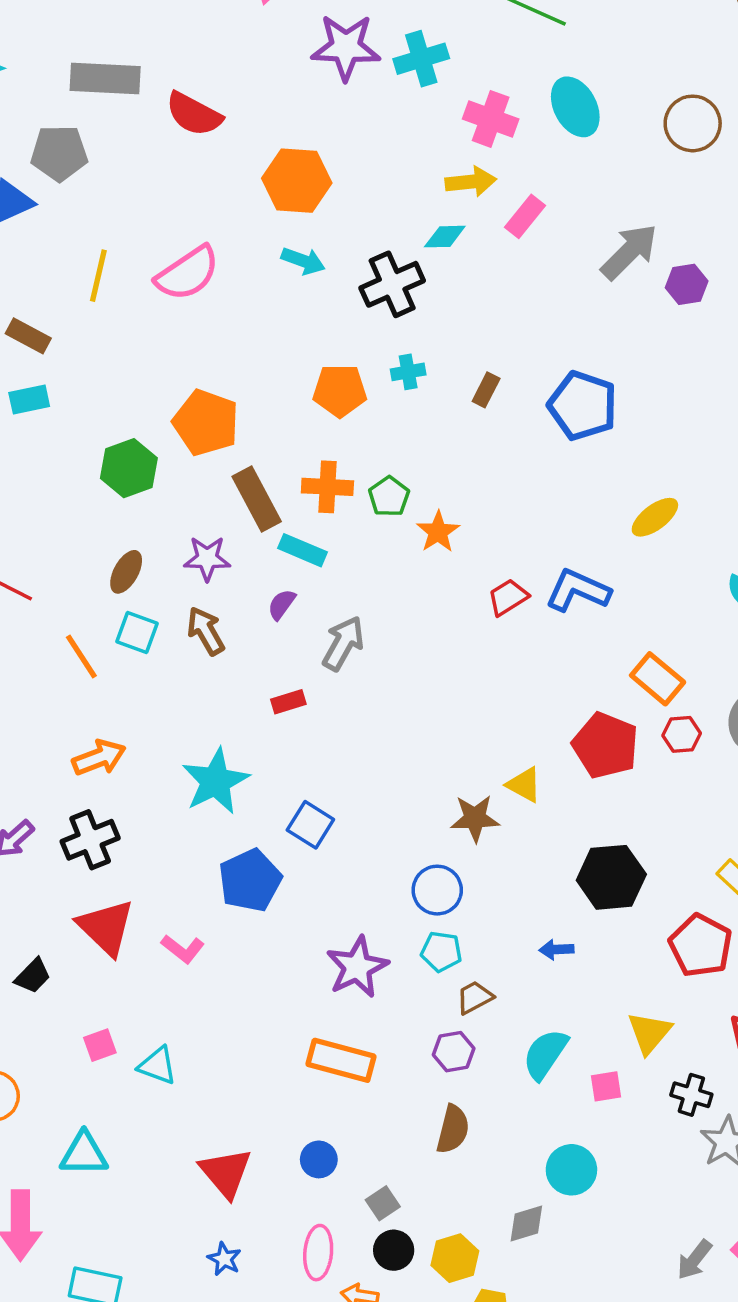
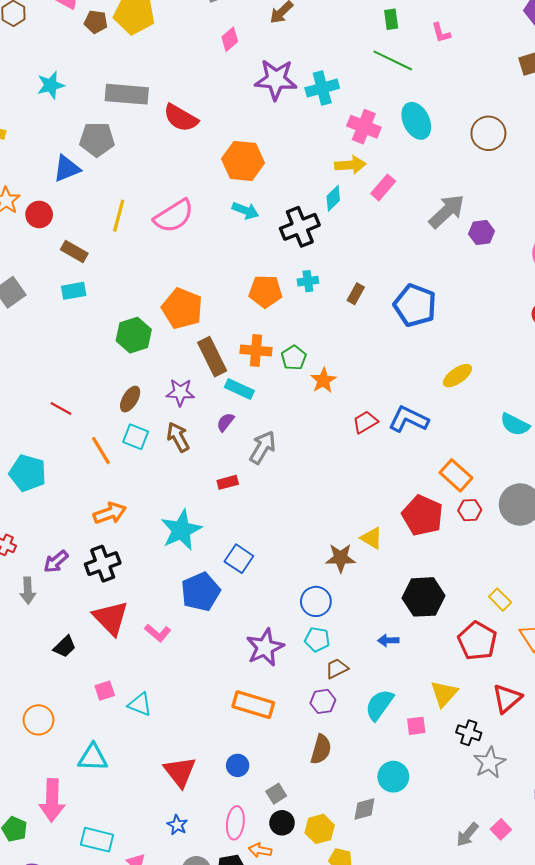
cyan diamond: (445, 237) -> (333, 198), turned -45

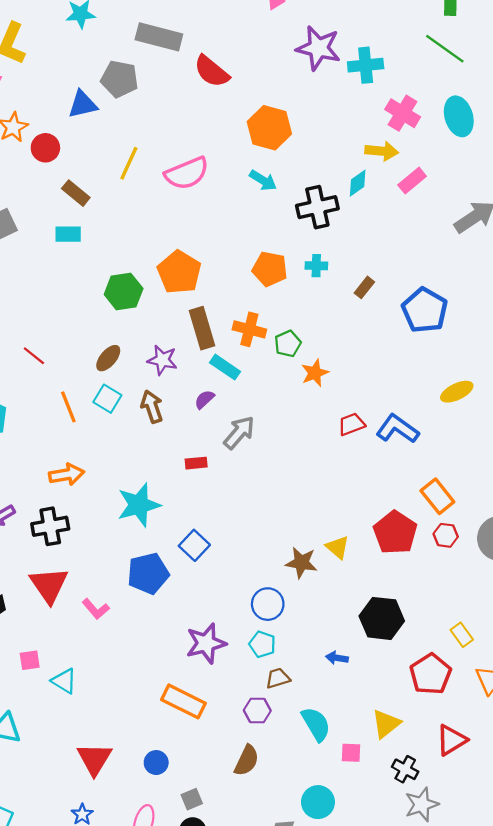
cyan semicircle: (379, 705) -> (316, 724), turned 104

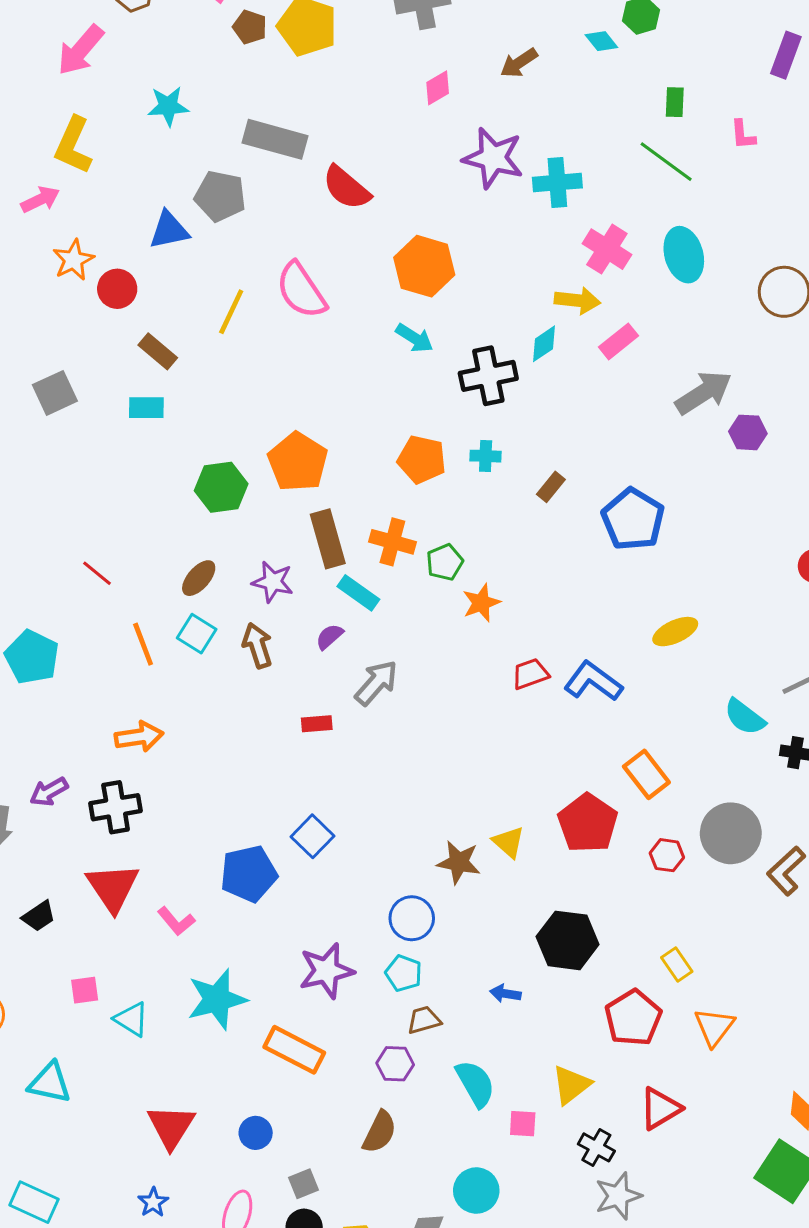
pink semicircle: (187, 173) -> (301, 290), moved, turned 78
cyan star: (139, 505) -> (217, 999), moved
red hexagon: (446, 535) -> (667, 855), moved

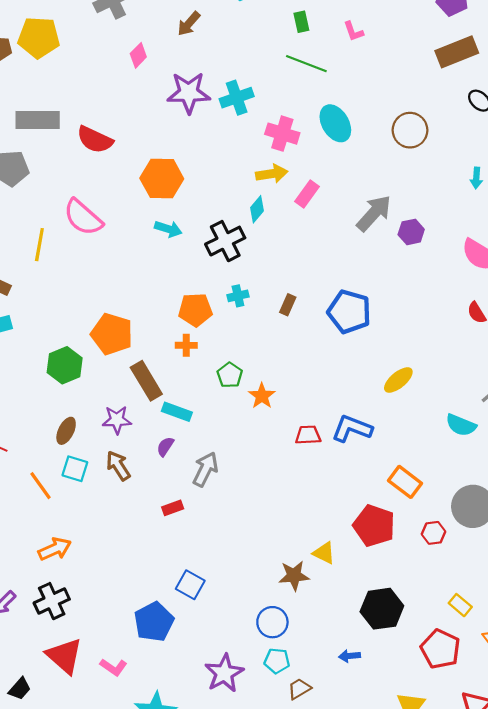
orange cross: (392, 542) -> (186, 345), moved, size x0.7
red trapezoid: (530, 674) -> (308, 435), turned 32

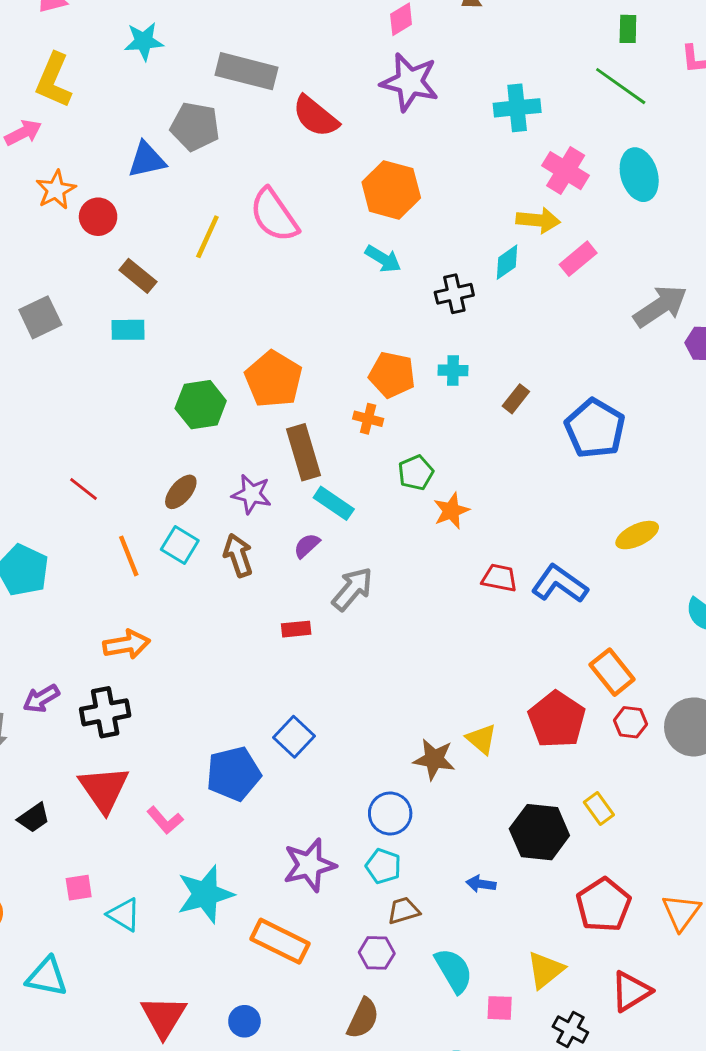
purple star: (189, 93) -> (410, 82), moved
black cross: (225, 241) -> (454, 294), size x0.7
red hexagon: (434, 533) -> (630, 722), moved
yellow rectangle: (460, 605) -> (599, 809), moved

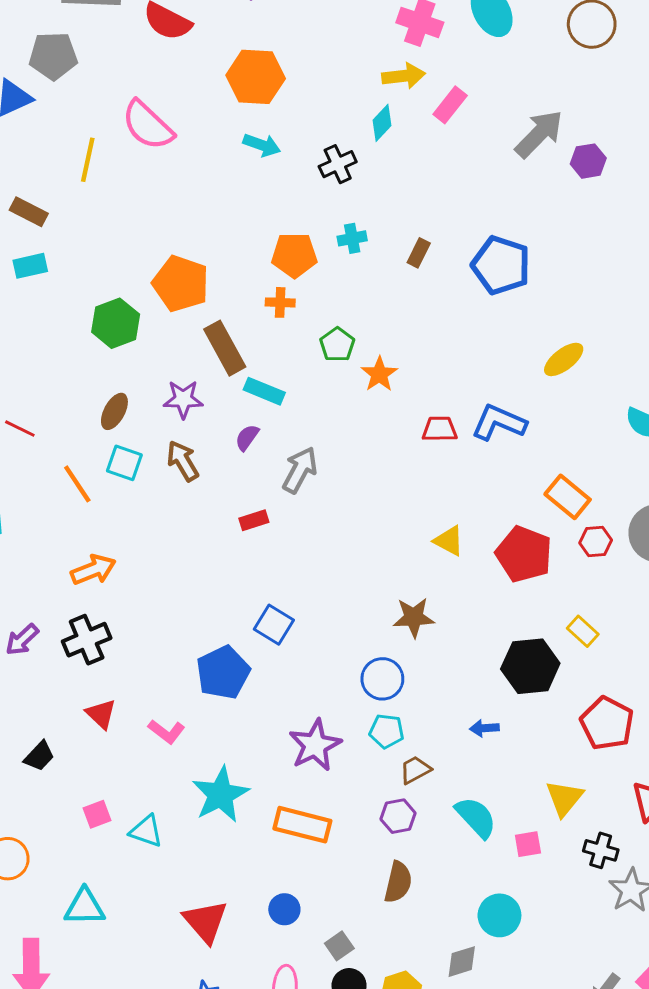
yellow triangle: (481, 739) -> (449, 541), moved
red triangle: (104, 789) -> (101, 714), size x0.6

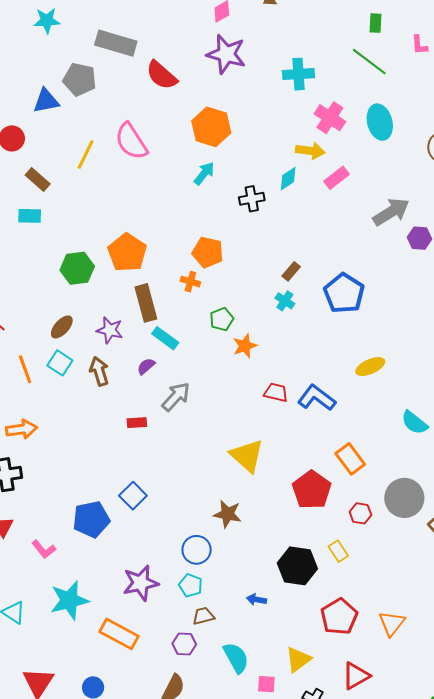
cyan arrow: (262, 145) -> (204, 173), turned -85
cyan cross: (352, 238) -> (285, 301), moved, turned 30
yellow triangle: (449, 541) -> (247, 456), moved, size x1.6
red hexagon: (596, 541) -> (360, 513), moved

